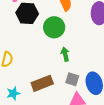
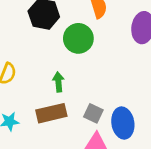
green arrow: (65, 54) -> (58, 82), moved

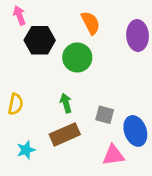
gray square: (93, 113) -> (105, 115), moved

